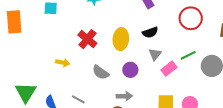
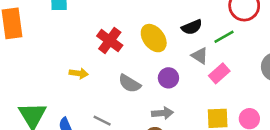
yellow ellipse: (121, 39) -> (154, 38), turned -40
gray triangle: (155, 54) -> (200, 56), turned -32
green line: (188, 55) -> (224, 37), moved

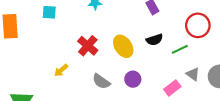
gray triangle: (200, 56) -> (193, 74), moved
yellow arrow: (79, 73) -> (61, 70), turned 128
pink rectangle: (219, 73) -> (172, 88), moved

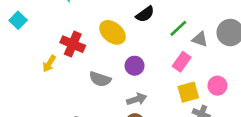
cyan square: (49, 12) -> (18, 20), turned -32
green line: (180, 49) -> (178, 28), moved
yellow arrow: (61, 70) -> (49, 64), moved

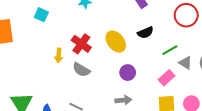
cyan square: (18, 20) -> (41, 15), turned -32
yellow arrow: (49, 64) -> (59, 55), turned -40
gray semicircle: (100, 79) -> (81, 70), moved

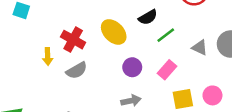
green line: (170, 50) -> (166, 35), moved
gray semicircle: (81, 70) -> (77, 70), turned -54
pink rectangle: (167, 78) -> (167, 70), moved

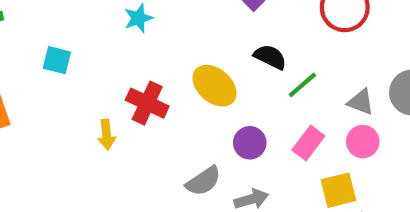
black semicircle: (148, 17) -> (270, 57), turned -120
gray semicircle: (77, 70) -> (203, 181), moved
pink circle: (212, 95) -> (363, 142), moved

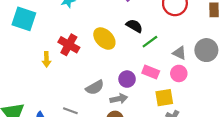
cyan square: (57, 60) -> (24, 19), size x1.6
purple circle: (250, 143) -> (127, 79), moved
pink rectangle: (308, 143) -> (151, 72), turned 70

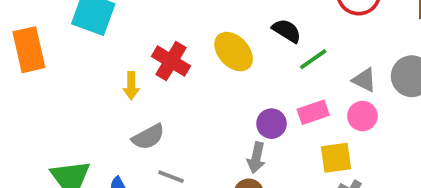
pink rectangle: (151, 72) -> (313, 112), turned -42
gray semicircle: (95, 87) -> (148, 137), moved
gray arrow: (119, 99) -> (256, 158), turned 112

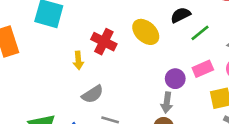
black semicircle: (287, 31) -> (181, 15), turned -54

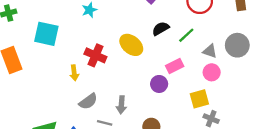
green line: (200, 33) -> (186, 35), moved
pink rectangle: (203, 69) -> (175, 66), moved
gray arrow: (167, 103) -> (121, 105), moved

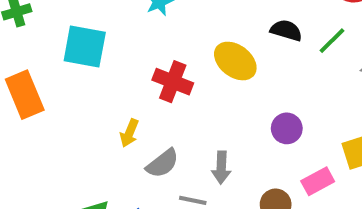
black semicircle: (161, 29) -> (286, 30), turned 48
pink rectangle: (175, 66) -> (318, 181), moved
yellow arrow: (74, 73) -> (129, 133), moved, turned 32

